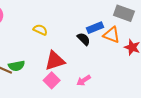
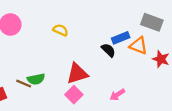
yellow semicircle: (40, 30) -> (60, 30), moved
pink arrow: (84, 80) -> (117, 95), moved

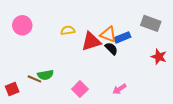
yellow semicircle: (60, 30) -> (68, 30), turned -32
orange triangle: (139, 46) -> (108, 34), moved
red triangle: (77, 74) -> (91, 41), moved

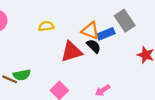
gray rectangle: (151, 23) -> (125, 21), moved, turned 36
red triangle: (91, 41) -> (72, 52), moved

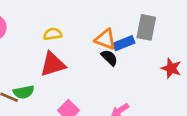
gray rectangle: (125, 21) -> (146, 27), turned 45
red triangle: (72, 52) -> (53, 64), moved

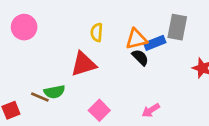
yellow semicircle: (53, 34) -> (97, 32), moved, turned -78
orange triangle: (105, 39) -> (136, 39), turned -35

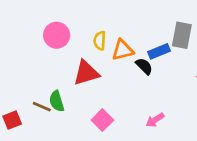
pink circle: (24, 27) -> (57, 35), moved
orange triangle: (136, 39) -> (123, 50), moved
green semicircle: (54, 92) -> (57, 101), turned 84

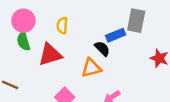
orange triangle: (123, 50) -> (91, 68), moved
green semicircle: (57, 101) -> (23, 41), moved

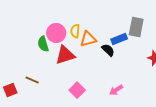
pink circle: (23, 21) -> (56, 33), moved
orange triangle: (91, 68) -> (88, 39), moved

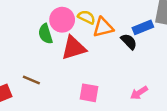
yellow semicircle: (75, 31) -> (86, 17), turned 112
pink square: (77, 90) -> (89, 93), turned -35

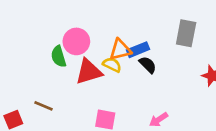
yellow semicircle: (86, 17) -> (112, 65), moved
blue rectangle: (143, 27) -> (138, 50), moved

